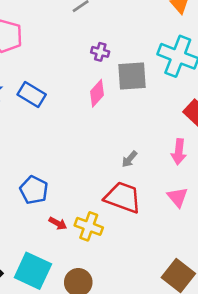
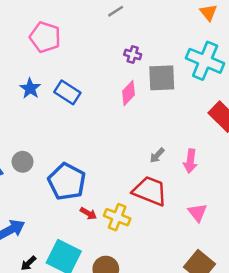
pink arrow: (179, 152) -> (190, 161), moved
blue pentagon: (34, 190) -> (67, 182), size x1.4
pink triangle: (178, 197) -> (197, 213), moved

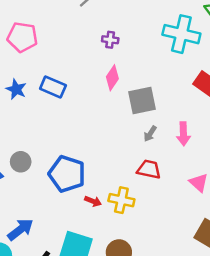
gray square: (162, 78) -> (142, 100), moved
red trapezoid: (150, 191) -> (149, 169), size x0.7

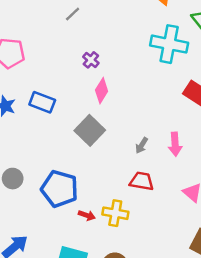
purple cross: (110, 40) -> (91, 60), moved, turned 35
gray square: (142, 100) -> (90, 130), moved, turned -32

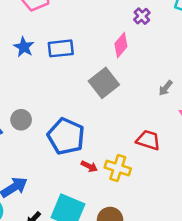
purple cross: (91, 60) -> (142, 16), moved
blue rectangle: (42, 102) -> (61, 48), turned -35
gray arrow: (142, 145) -> (166, 88), moved

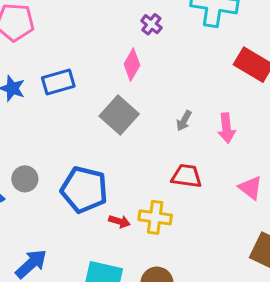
gray arrow: (166, 88) -> (184, 121), moved

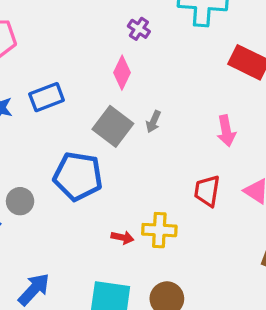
gray arrow: (184, 121) -> (153, 122), moved
red trapezoid: (187, 176) -> (207, 191), moved, turned -84
blue pentagon: (84, 190) -> (78, 176), moved

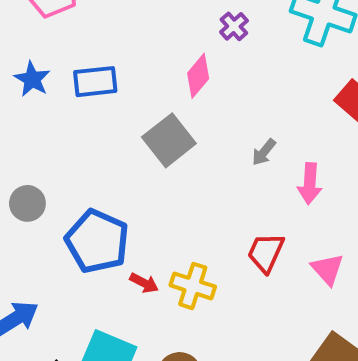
gray arrow: (153, 122) -> (264, 152), moved
blue pentagon: (78, 176) -> (97, 241), moved

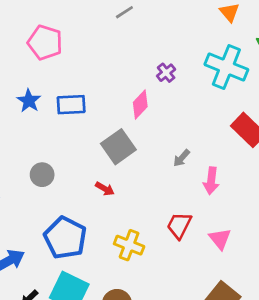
gray circle: (27, 203) -> (42, 175), moved
blue pentagon: (97, 241) -> (65, 238), moved
red arrow: (144, 283) -> (105, 189), moved

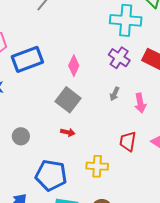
purple cross: (166, 73) -> (119, 58), moved, size x1.5
blue rectangle: (71, 105) -> (27, 59), moved, size x1.4

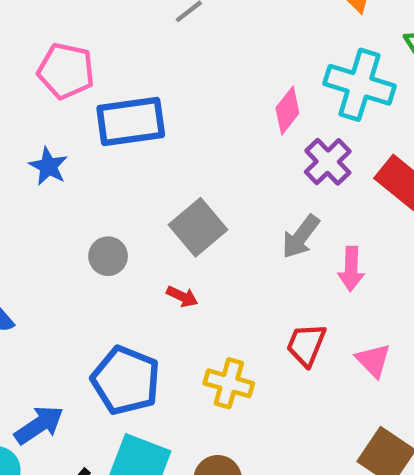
pink diamond: (74, 66) -> (287, 110), moved
gray arrow: (115, 94) -> (301, 237), size x1.5
gray circle: (21, 136) -> (108, 256), moved

